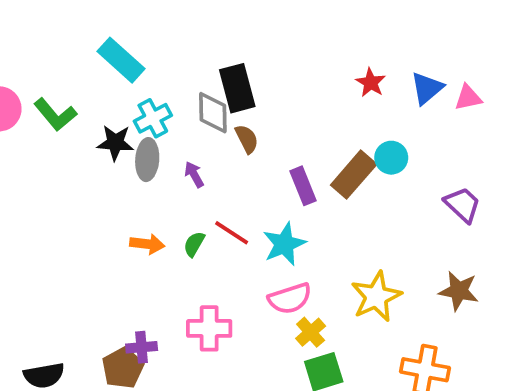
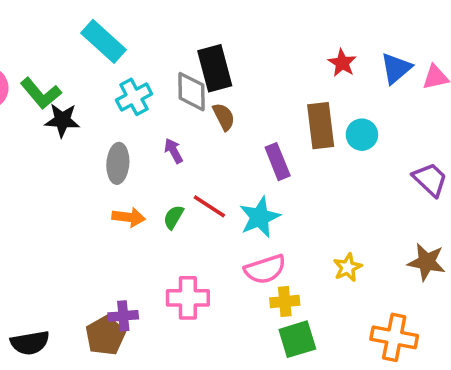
black star: (115, 143) -> (62, 120), moved
gray ellipse: (147, 160) -> (118, 163), moved
brown rectangle: (354, 175) -> (321, 126), moved, turned -48
yellow star: (376, 297) -> (348, 267), size x0.6
yellow cross: (311, 332) -> (285, 302), turned 36

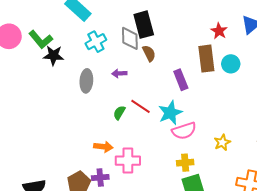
red star: (342, 63) -> (219, 31), moved
purple arrow: (173, 151) -> (119, 73), turned -64
orange arrow: (129, 217) -> (103, 147), moved
pink semicircle: (265, 269) -> (184, 131), moved
purple cross: (123, 316) -> (100, 177), moved

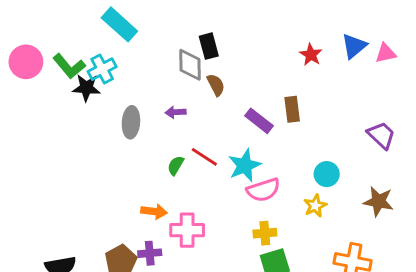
black rectangle: (144, 25) -> (209, 46), size x0.7
cyan cross: (96, 42) -> (102, 69), moved
brown rectangle: (206, 59) -> (292, 109), moved, size x0.7
cyan circle: (231, 64) -> (327, 174), moved
purple rectangle: (181, 80) -> (259, 121), turned -30

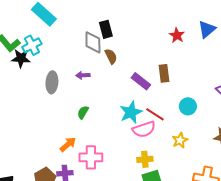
red line: (204, 157) -> (155, 114), moved
cyan circle: (327, 174) -> (188, 106), moved
orange arrow: (154, 211) -> (68, 144), turned -48

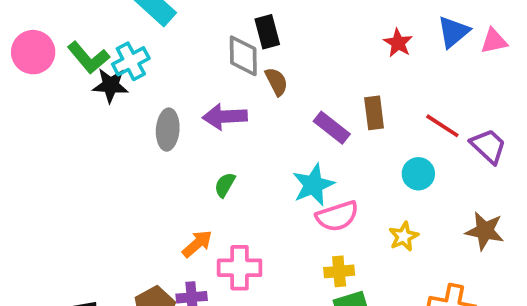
purple arrow: (83, 75) -> (225, 117), size x1.6
red line: (155, 114) -> (442, 126), moved

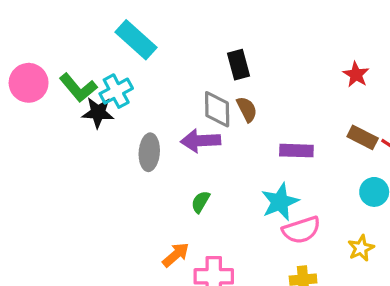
gray diamond: (243, 56) -> (217, 109), moved
brown rectangle: (374, 113) -> (363, 137), moved, turned -56
purple rectangle: (332, 128) -> (296, 151), turned -36

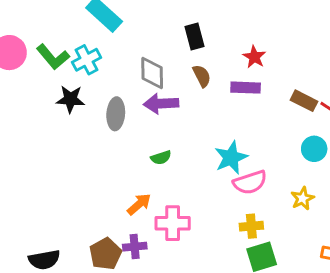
red star: (356, 75) -> (254, 57), moved
gray diamond: (217, 109) -> (152, 73), moved
black star: (98, 113) -> (70, 99), moved
purple rectangle: (296, 151) -> (246, 88), moved
green semicircle: (201, 202) -> (161, 158), turned -138

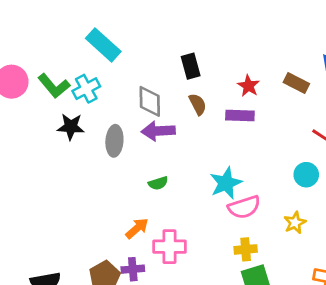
brown rectangle: (304, 101) -> (296, 83), moved

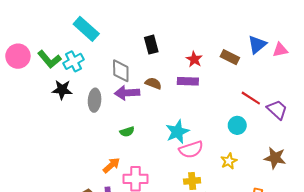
brown semicircle: (198, 104) -> (153, 83), moved, turned -42

